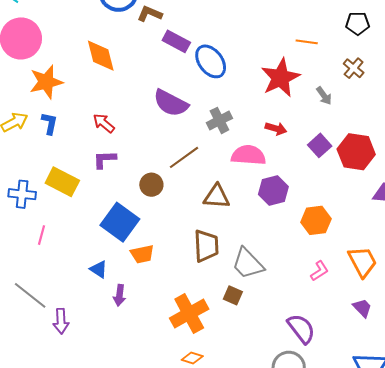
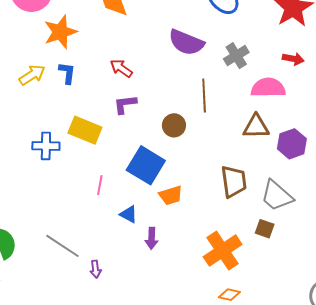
brown line: (184, 157) -> (204, 95), turned -52
purple hexagon: (273, 191) -> (292, 144), moved
brown triangle: (217, 197) -> (256, 127), moved
pink line: (42, 235) -> (100, 185), moved
purple arrow: (61, 321) -> (95, 269), size x0.7

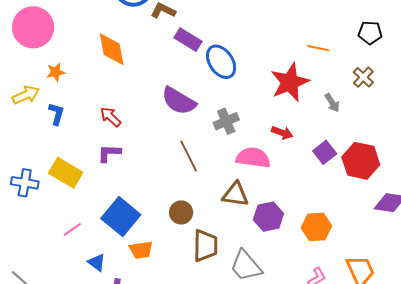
orange star: (60, 32) -> (56, 72), size x0.6
yellow arrow: (32, 75) -> (26, 95), moved
brown line: (204, 95) -> (189, 156), turned -32
brown circle: (174, 125) -> (181, 212), moved
pink line: (100, 185) -> (72, 229), turned 36

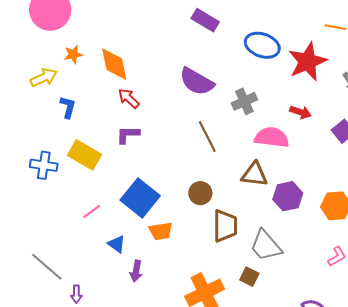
orange diamond: (112, 49) -> (114, 64), moved
blue ellipse: (221, 62) -> (262, 45), moved, turned -36
blue L-shape: (56, 114) -> (68, 107), moved

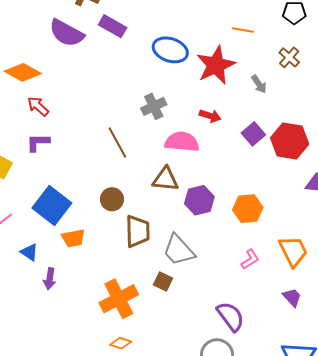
orange diamond: (114, 64) -> (23, 72), turned -48
purple semicircle: (197, 82) -> (67, 33), moved

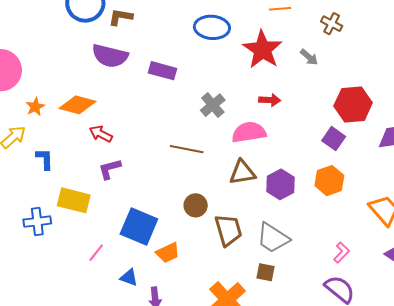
purple rectangle: (113, 26) -> (162, 71), moved
blue ellipse: (170, 50) -> (212, 27), moved
purple square: (253, 134) -> (334, 139), moved
brown line: (117, 143) -> (187, 149), turned -36
pink L-shape: (250, 259) -> (342, 253), moved

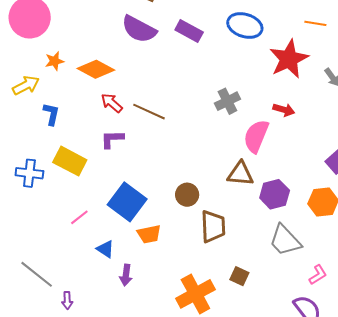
purple rectangle: (162, 71) -> (189, 31), moved
pink semicircle: (249, 132) -> (256, 136), turned -72
brown line: (187, 149) -> (149, 112), moved
gray trapezoid: (273, 238) -> (285, 240), moved

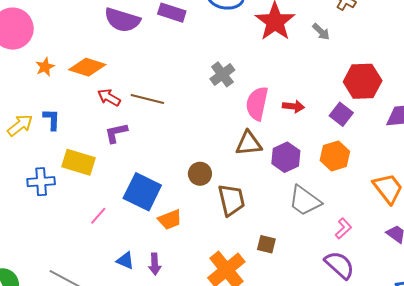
yellow arrow: (26, 85) -> (20, 125), moved
red arrow: (284, 110) -> (293, 106), moved
blue triangle: (105, 249) -> (125, 261), moved

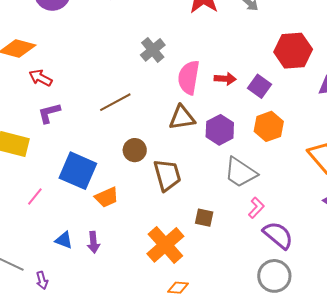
brown line: (147, 99) -> (115, 102), moved, turned -40
purple square: (341, 114) -> (259, 86), moved
pink L-shape: (343, 228) -> (256, 208), moved

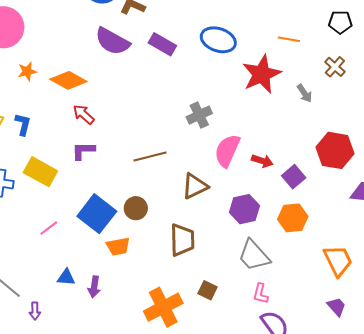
brown triangle: (182, 118) -> (195, 186), moved, turned -32
brown circle: (135, 150) -> (136, 208), moved
pink L-shape: (256, 208) -> (261, 294), turned 135
blue triangle: (64, 240) -> (66, 277), turned -30

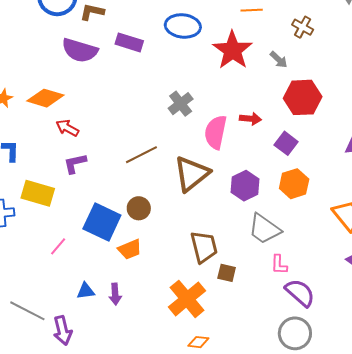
red hexagon: (335, 150) -> (303, 97), moved
red arrow: (262, 161) -> (250, 119), moved
brown triangle: (195, 186) -> (192, 174), size x1.4
brown trapezoid: (182, 240) -> (204, 247), moved
purple arrow: (35, 311) -> (63, 330), size x1.6

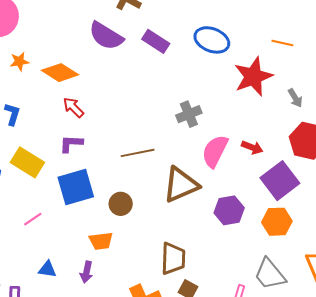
purple square: (286, 143) -> (280, 181), size x1.6
blue square: (102, 222) -> (76, 187), moved, turned 33
gray trapezoid: (264, 229) -> (270, 274), moved
purple arrow: (115, 294) -> (87, 272), moved

